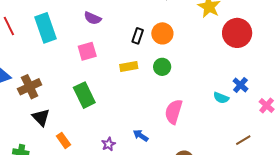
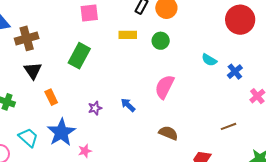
green rectangle: (84, 95) -> (79, 56), turned 45
cyan semicircle: (221, 98) -> (209, 60), moved

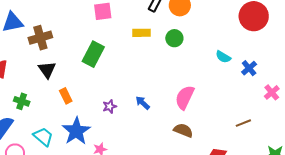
pink semicircle: (164, 87) -> (185, 97), moved

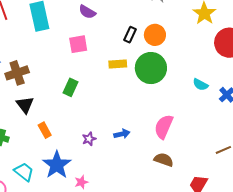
green circle: (174, 38) -> (151, 68), size x1.8
green rectangle: (93, 54) -> (70, 87), size x0.7
blue arrow: (143, 103) -> (122, 134), turned 126

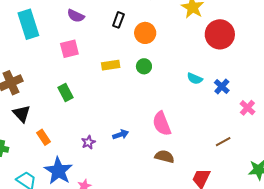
black rectangle: (130, 35) -> (118, 20), moved
green circle: (151, 68) -> (144, 66), size x0.5
green rectangle: (70, 87) -> (65, 92), turned -48
pink semicircle: (164, 127) -> (162, 124), turned -40

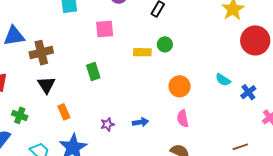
orange circle: (145, 33) -> (180, 86), moved
green circle: (144, 66) -> (165, 44), moved
pink semicircle: (162, 124) -> (183, 119), size x0.7

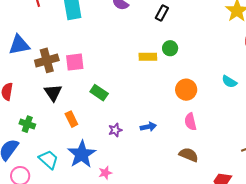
pink square: (105, 29) -> (75, 62), moved
green rectangle: (93, 71) -> (99, 93), moved, turned -36

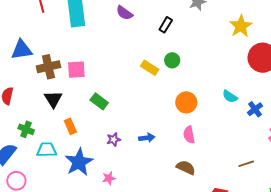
yellow rectangle: (148, 57) -> (150, 68), turned 30
cyan trapezoid: (49, 160) -> (47, 150), moved, turned -45
pink star: (105, 173) -> (109, 178), moved

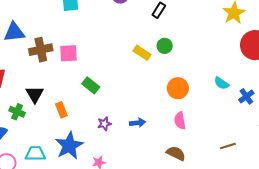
black triangle: (53, 99) -> (35, 94), moved
cyan trapezoid: (47, 150) -> (35, 154), moved
brown line: (246, 164) -> (228, 146), moved

